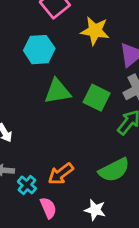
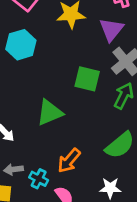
green triangle: (57, 91) -> (50, 113), moved

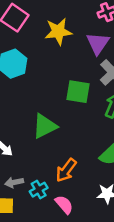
cyan cross: (39, 179) -> (39, 190), turned 36

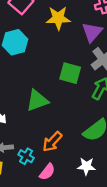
cyan cross: (39, 190) -> (26, 156), turned -35
pink semicircle: (64, 205) -> (47, 172), turned 72

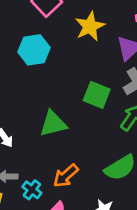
yellow star: (58, 18) -> (90, 26), turned -30

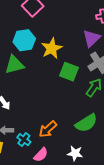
yellow star: (90, 26) -> (52, 48), moved
green triangle: (53, 124) -> (14, 65), moved

